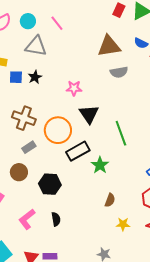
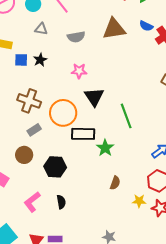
gray triangle: (36, 46) -> (41, 29), size x0.6
gray semicircle: (119, 72) -> (76, 37), moved
black rectangle: (78, 151) -> (83, 134), turned 30
yellow star: (123, 224) -> (139, 201), moved

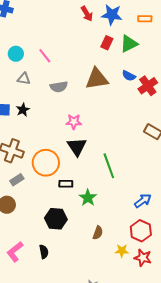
pink star: (79, 71) -> (74, 122), moved
black rectangle: (83, 134) -> (66, 184), size x0.6
black hexagon: (55, 167) -> (56, 219), moved

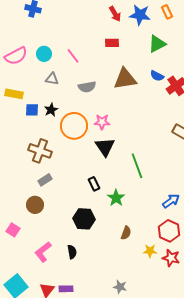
orange rectangle: (145, 19) -> (167, 12), moved, turned 64
red rectangle: (107, 43) -> (112, 43), moved, turned 64
orange circle: (46, 163) -> (74, 126), moved
black rectangle: (66, 184) -> (94, 184), turned 64

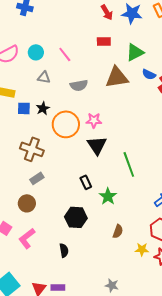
green triangle: (157, 44) -> (135, 52), moved
pink L-shape: (43, 252) -> (27, 238), moved

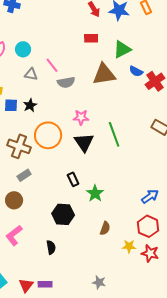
pink line: (65, 54) -> (52, 65), moved
orange circle: (66, 124) -> (48, 135), moved
green line: (129, 164) -> (114, 134), moved

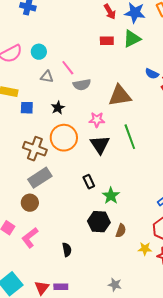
green triangle: (122, 49) -> (132, 39), moved
brown triangle: (104, 74) -> (120, 96), moved
black star: (30, 105) -> (58, 108), moved
gray rectangle: (24, 175) -> (40, 178), size x1.6
black hexagon: (63, 214) -> (99, 222), moved

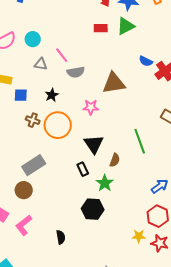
green line: (130, 137) -> (140, 141), moved
black triangle: (100, 145) -> (94, 144), moved
brown cross: (35, 149) -> (33, 120), moved, size x0.6
brown semicircle: (121, 231) -> (115, 160), moved

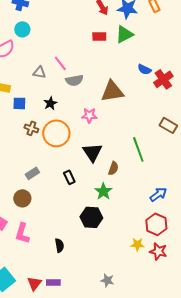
cyan circle: (33, 39) -> (22, 29), moved
gray rectangle: (34, 165) -> (32, 173), size x0.6
black rectangle: (83, 169) -> (69, 177), moved
pink L-shape: (24, 225) -> (22, 233), turned -35

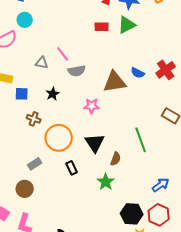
blue semicircle: (144, 69) -> (138, 73), moved
orange circle: (56, 133) -> (59, 138), moved
black hexagon: (91, 217) -> (132, 214), moved

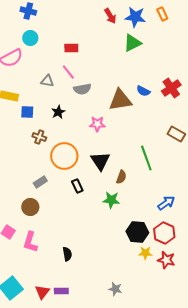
red rectangle: (102, 27) -> (71, 48), moved
green star: (106, 182) -> (111, 200), turned -30

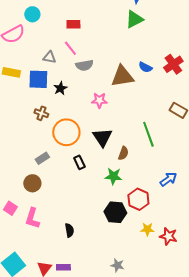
blue square: (27, 112) -> (38, 79), moved, size x1.5
black hexagon: (137, 232) -> (115, 212), moved
red hexagon: (164, 233) -> (138, 199), moved

